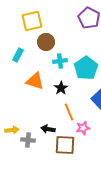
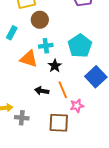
cyan cross: (60, 61) -> (46, 46), moved
black arrow: (48, 129) -> (42, 91), moved

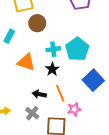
cyan cross: (46, 46) -> (53, 49), moved
gray cross: (22, 118) -> (32, 113), moved, turned 32

